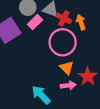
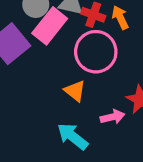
pink rectangle: (35, 22) -> (50, 26), size x1.5
orange triangle: (67, 68) -> (75, 91), moved

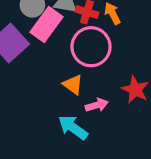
pink arrow: (113, 117) -> (97, 105), moved

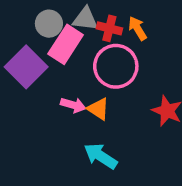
pink arrow: (97, 105) -> (73, 105), moved, turned 35

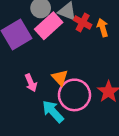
pink circle: (116, 66) -> (74, 95), moved
pink arrow: (73, 105) -> (31, 83), moved, turned 36

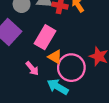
pink rectangle: (49, 26) -> (45, 37), moved

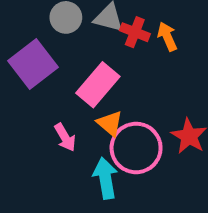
cyan arrow: (58, 87) -> (105, 178), turned 40

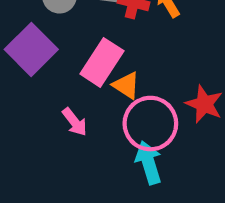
orange triangle: (110, 123) -> (126, 85), moved
cyan arrow: (105, 178) -> (149, 163), moved

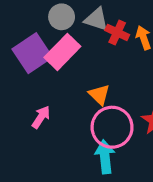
pink rectangle: (102, 62) -> (62, 52), moved
pink arrow: (75, 122) -> (41, 117), moved, turned -120

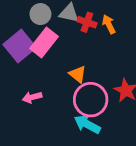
pink arrow: (41, 117) -> (32, 97), turned -132
cyan arrow: (105, 157) -> (87, 124), turned -50

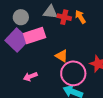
gray circle: (40, 14) -> (21, 17), moved
pink rectangle: (44, 43) -> (35, 35), turned 40

